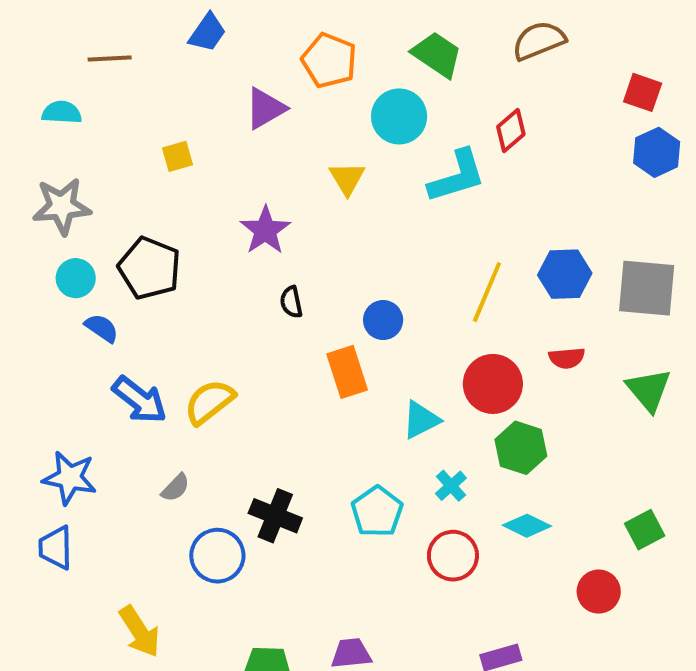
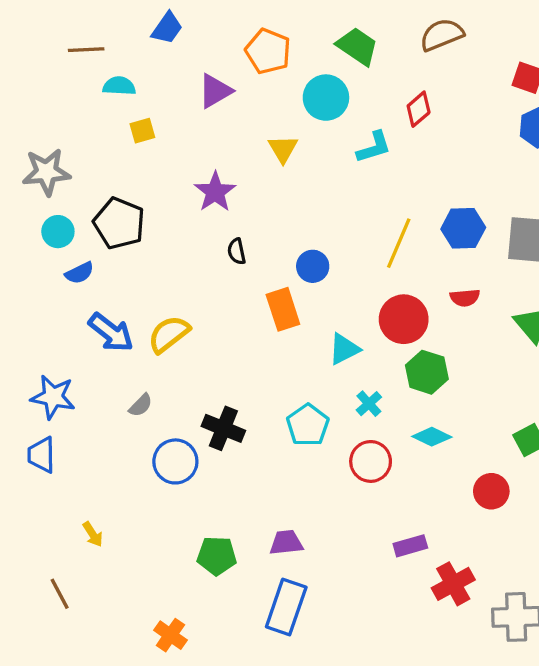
cyan semicircle: (62, 112) -> (119, 86), moved
cyan L-shape: (457, 176) -> (374, 147), size x0.7
blue semicircle: (102, 328) -> (79, 273), turned 120
yellow arrow: (140, 631) -> (93, 534), moved, size x0.6

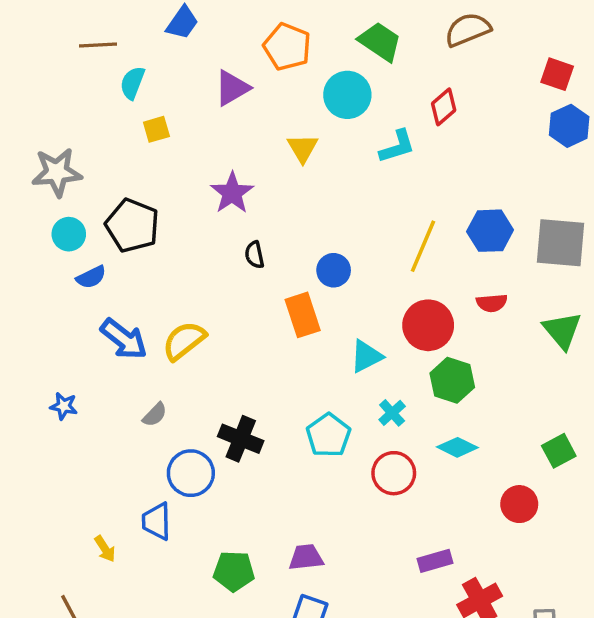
cyan semicircle: (119, 86) -> (132, 83), turned -72
blue star: (53, 397) -> (64, 406), size x0.6
blue trapezoid: (41, 455) -> (156, 521), moved

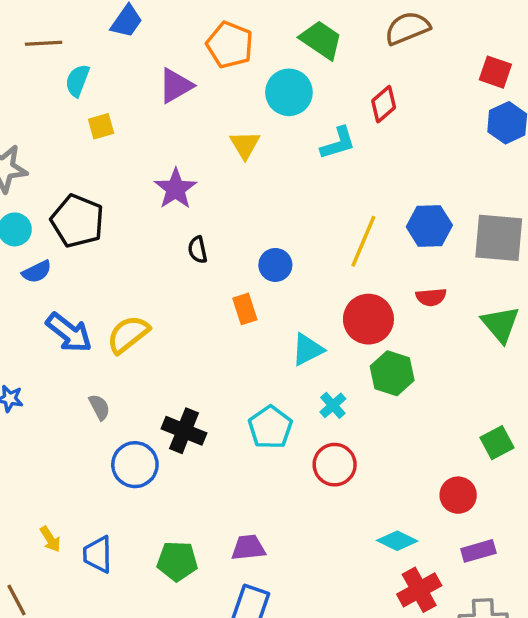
orange rectangle: (303, 315) -> (245, 309), size x0.7
gray semicircle: (155, 415) -> (99, 407), turned -72
cyan diamond: (457, 447) -> (397, 541), moved
blue trapezoid: (156, 521) -> (98, 554), moved
purple rectangle: (435, 561) -> (478, 551), moved

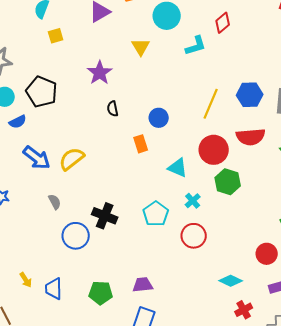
red semicircle: (431, 297) -> (251, 137), size x1.6
cyan triangle: (308, 350) -> (178, 168), turned 50
red cross: (419, 590) -> (244, 310), size x0.7

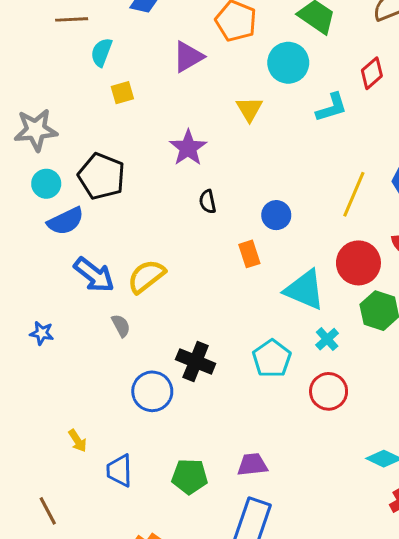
blue semicircle: (18, 122) -> (66, 221), size x1.4
cyan triangle: (178, 168) -> (305, 290), size x1.4
gray semicircle: (55, 202) -> (121, 326), moved
yellow arrow: (26, 280) -> (78, 441), moved

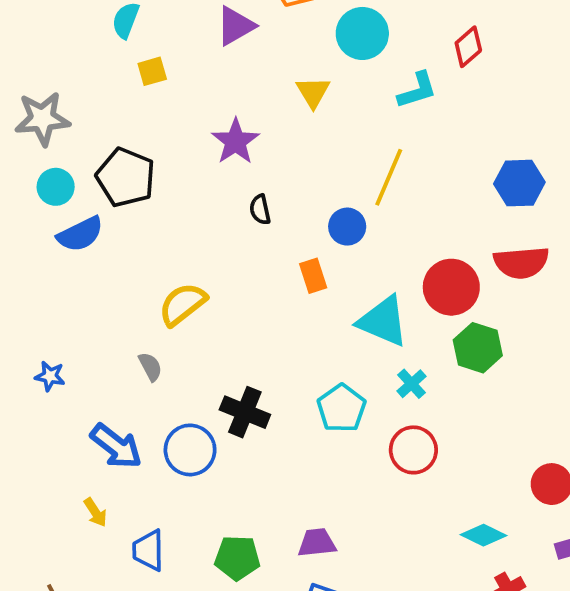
yellow line: (354, 194) -> (389, 177), moved
blue arrow: (94, 275) -> (116, 446), moved

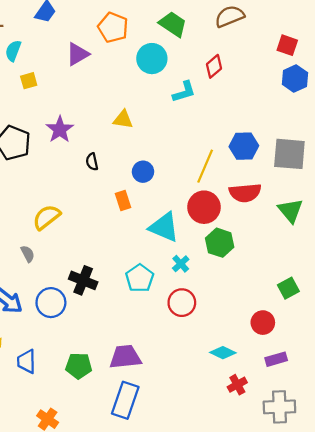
yellow triangle: (313, 92) -> (123, 120), moved, turned -50
purple star: (235, 141) -> (60, 130), moved
yellow line: (389, 177) -> (205, 166), moved
purple trapezoid: (317, 543) -> (125, 357), size x1.4

